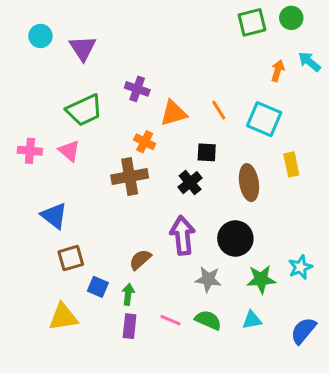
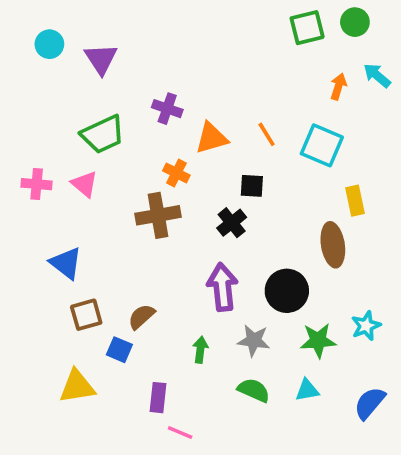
brown ellipse: (249, 183) -> (333, 245), moved
brown semicircle: (140, 260) -> (141, 317), moved
green arrow: (128, 294) -> (200, 350), moved
pink line: (170, 320) -> (180, 433), moved

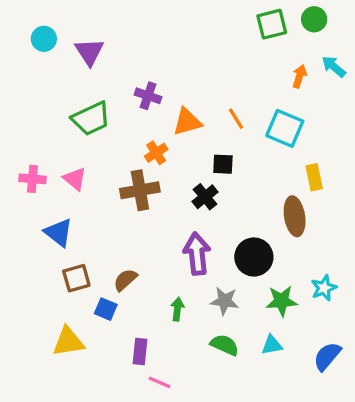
orange cross: (176, 173) -> (156, 153), turned 30
pink cross: (37, 184) -> (32, 179), moved
pink triangle: (84, 184) -> (75, 179), moved

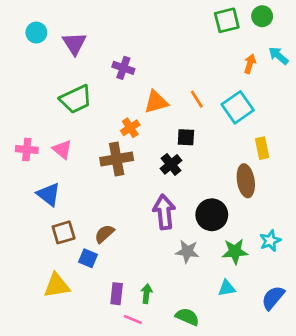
purple cross: (148, 96) -> (123, 68), moved
cyan square: (285, 128) -> (238, 107), turned 32
green arrow: (177, 309) -> (147, 294), moved
green semicircle: (225, 345) -> (187, 317), moved

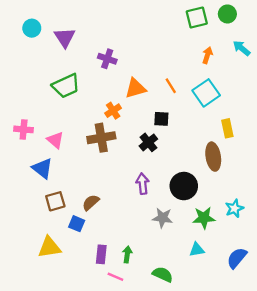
orange arrow: (250, 64) -> (207, 55), moved
pink triangle: (62, 149) -> (55, 140), moved
purple arrow: (164, 212) -> (143, 184), size x0.7

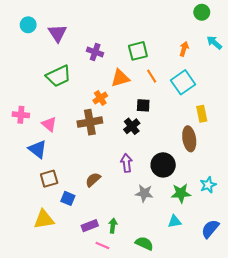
green square: (197, 18) -> (138, 51), moved
brown semicircle: (91, 203) -> (93, 180), moved
purple rectangle: (101, 254) -> (90, 226), turned 63

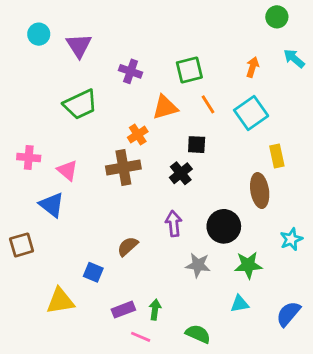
brown square: (49, 179) -> (22, 245), moved
cyan star: (208, 185) -> (291, 239), moved

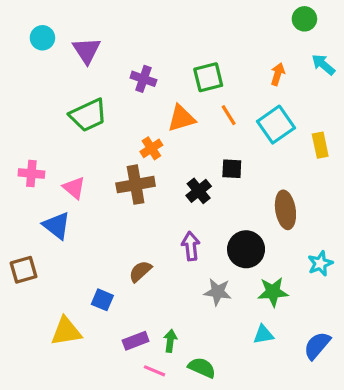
black square: (197, 145) -> (232, 169), moved
yellow rectangle: (277, 156) -> (320, 145), moved
green semicircle: (198, 334) -> (202, 368), moved

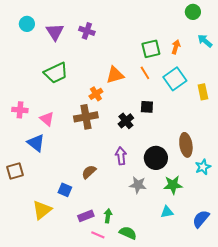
green square: (208, 77) -> (151, 49), moved
purple cross: (143, 79) -> (87, 31), moved
brown ellipse: (285, 210) -> (186, 145), moved
yellow triangle: (66, 331) -> (42, 210), turned -30

